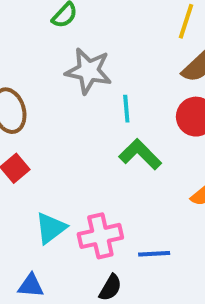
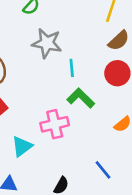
pink cross: (100, 236) -> (55, 124), moved
blue line: (154, 254) -> (103, 170), moved, turned 54

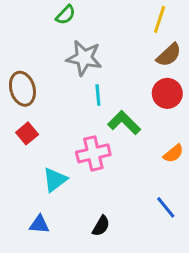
cyan line: (72, 68) -> (98, 95), moved
blue line: (103, 170) -> (166, 207), moved

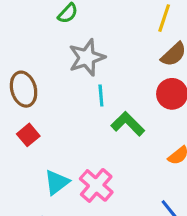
gray star: (84, 58) -> (87, 58), turned -30
pink cross: (93, 153) -> (96, 185), moved, turned -36

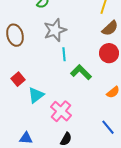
brown ellipse: (24, 89) -> (15, 35), moved
cyan triangle: (57, 182) -> (36, 95), moved

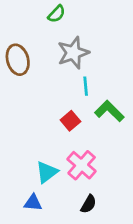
red square: (18, 79) -> (70, 121), moved
cyan triangle: (36, 95) -> (47, 172), moved

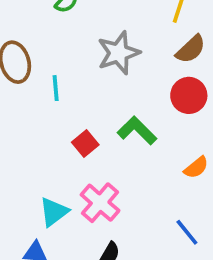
gray star: (73, 53) -> (119, 53), moved
cyan line: (86, 86) -> (56, 88), moved

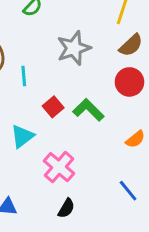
red square: (85, 143) -> (53, 107), moved
cyan triangle: (54, 212) -> (22, 136), moved

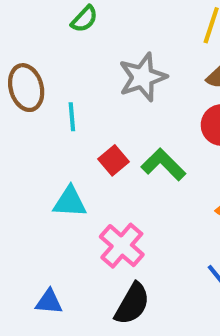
cyan triangle: (22, 136) -> (70, 202), turned 40
black semicircle: (66, 208) -> (132, 304), size x1.5

